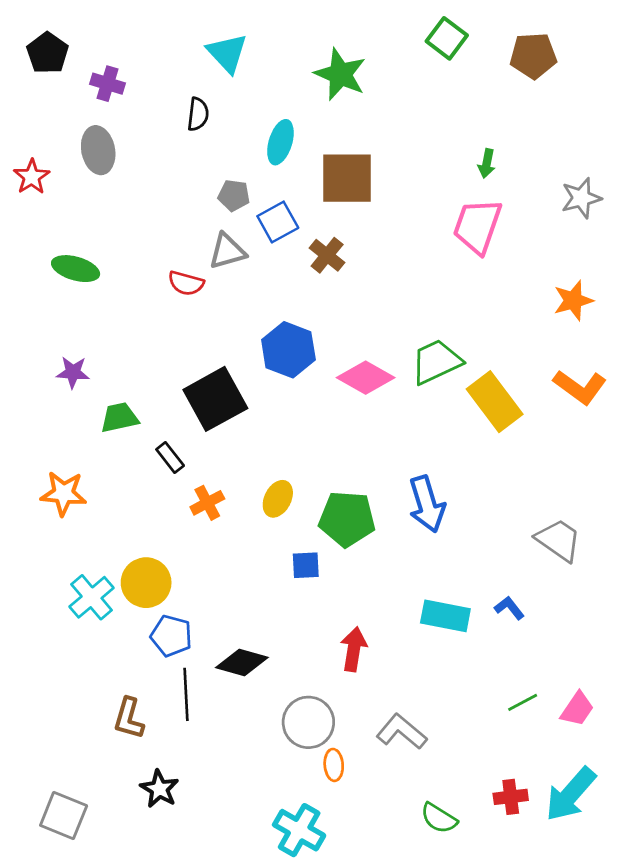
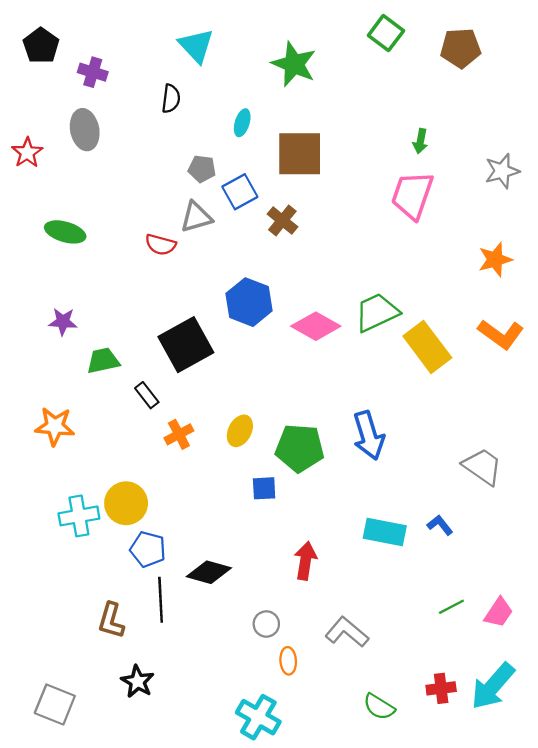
cyan ellipse: (280, 142) -> (242, 123), size x0.7
cyan cross: (92, 597) -> (79, 516), turned 30
gray circle: (308, 722) -> (266, 624), size x0.6

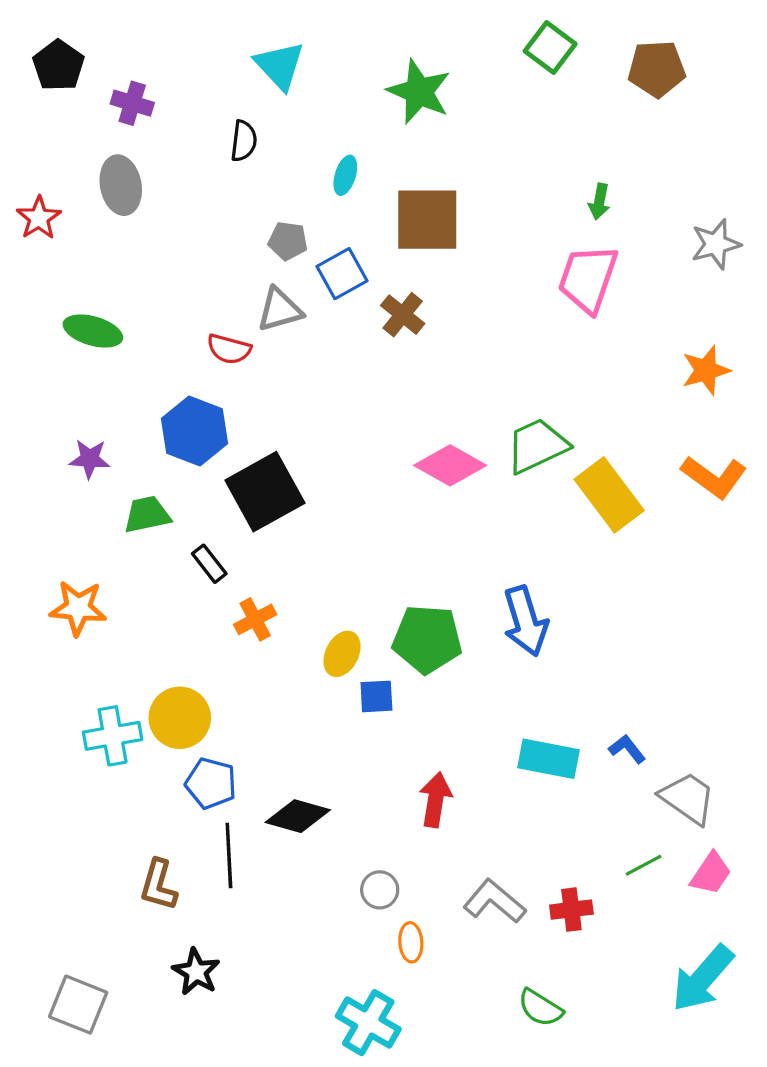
blue hexagon: (249, 302) -> (195, 431), moved
yellow ellipse: (240, 431) -> (342, 654), moved
gray trapezoid: (482, 466) -> (688, 798), moved
red cross: (441, 688) -> (571, 910), moved

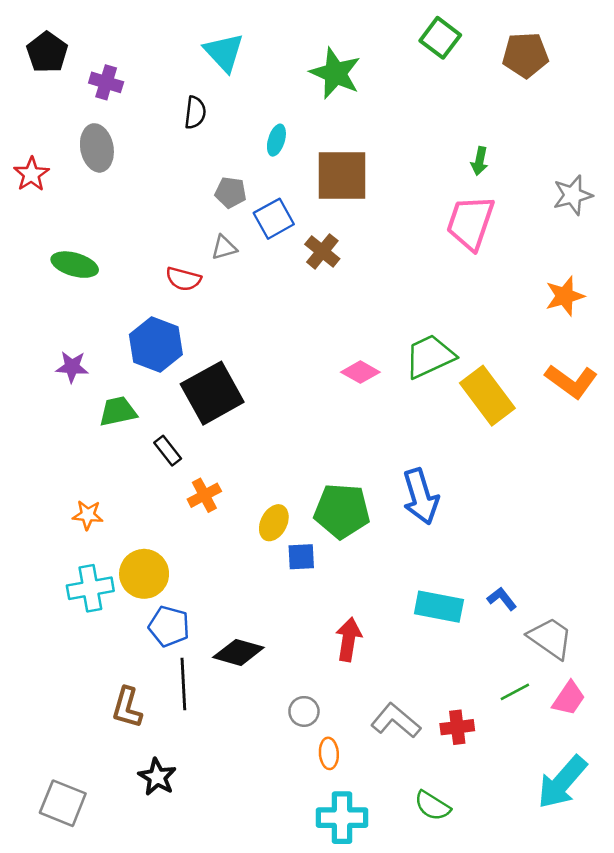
gray triangle: (280, 310) -> (224, 248), size x0.7
pink diamond: (450, 465) -> (360, 372), size x0.7
orange star: (78, 608) -> (88, 515), moved, size x0.7
cyan cross: (368, 1023) -> (342, 818), moved, turned -30

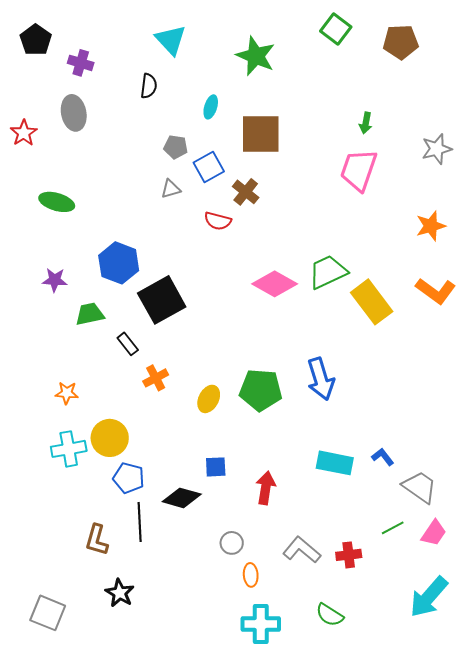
red semicircle: (183, 279) -> (218, 221), moved
pink diamond: (360, 372) -> (275, 284), size x1.5
blue square: (301, 557) -> (216, 467), moved

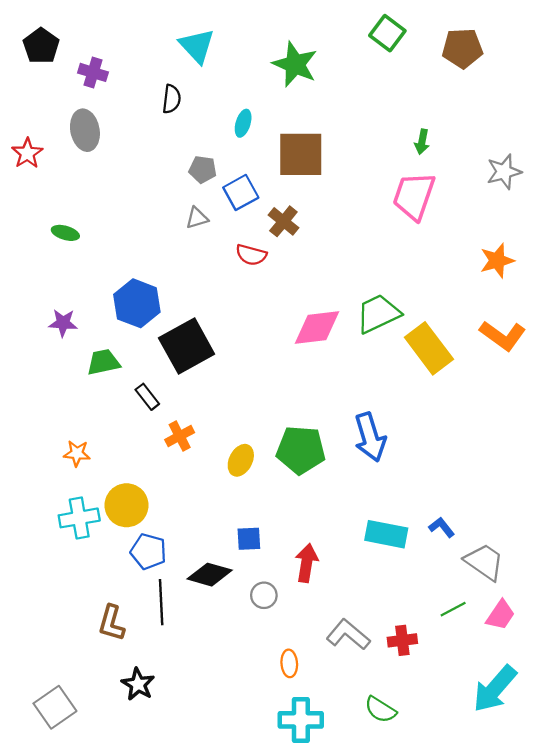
green ellipse: (57, 202) -> (65, 233), size x0.7
pink diamond: (275, 284) -> (317, 328), turned -36
gray circle: (232, 543) -> (264, 595), moved
gray square: (48, 613) -> (55, 707), turned 33

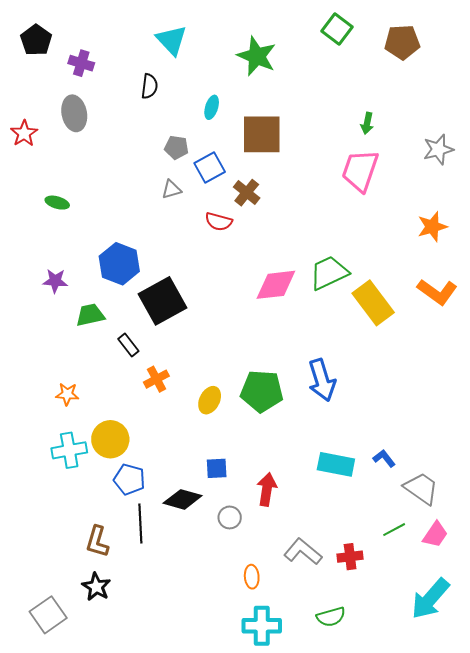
black star: (138, 684) -> (96, 587), moved
green semicircle: (380, 710) -> (331, 617), turned -48

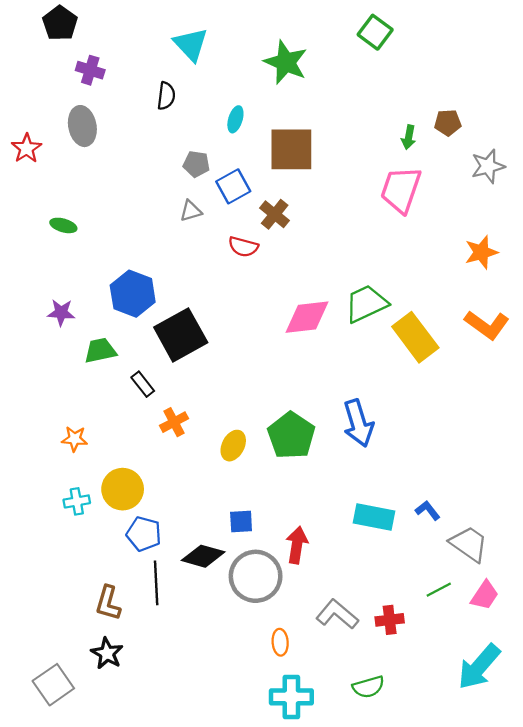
black pentagon: (36, 40) -> (60, 23), moved
brown pentagon: (402, 42) -> (448, 123), moved, size x0.7
green pentagon: (262, 391) -> (291, 435), turned 30
cyan cross: (69, 450) -> (77, 501), size x0.7
gray circle: (230, 517) -> (256, 576), size x2.0

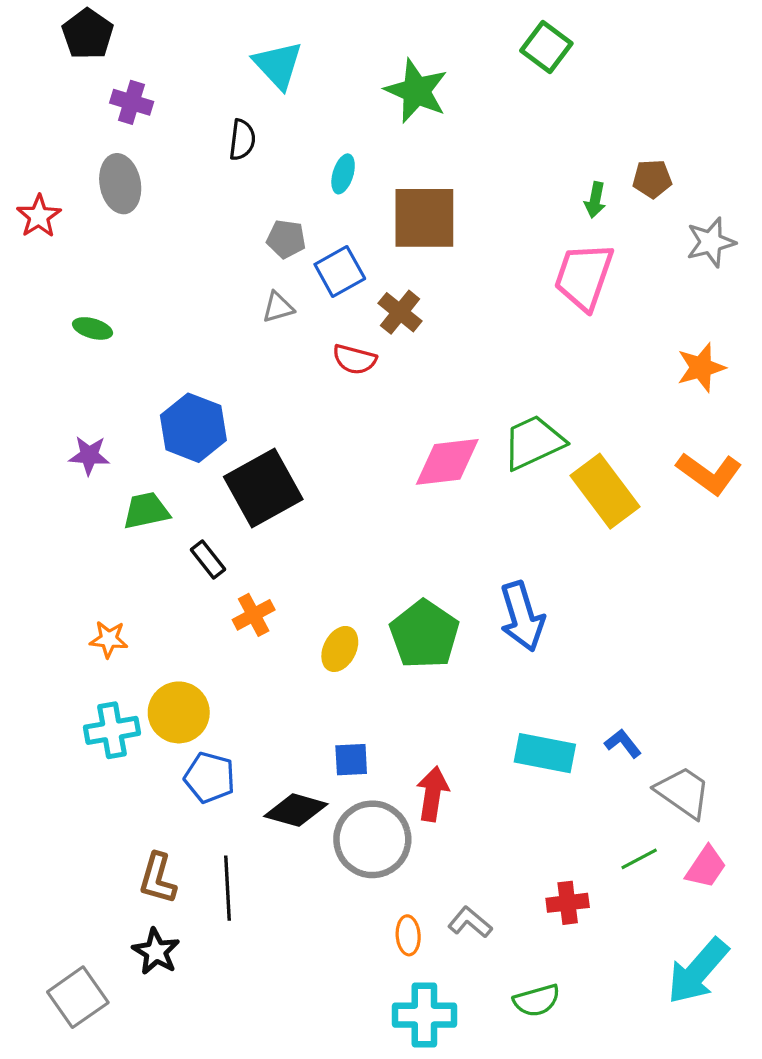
cyan cross: (77, 501) -> (112, 730), size x1.4
black line: (156, 583) -> (228, 888), moved
gray L-shape: (337, 614) -> (470, 922), moved, size x0.7

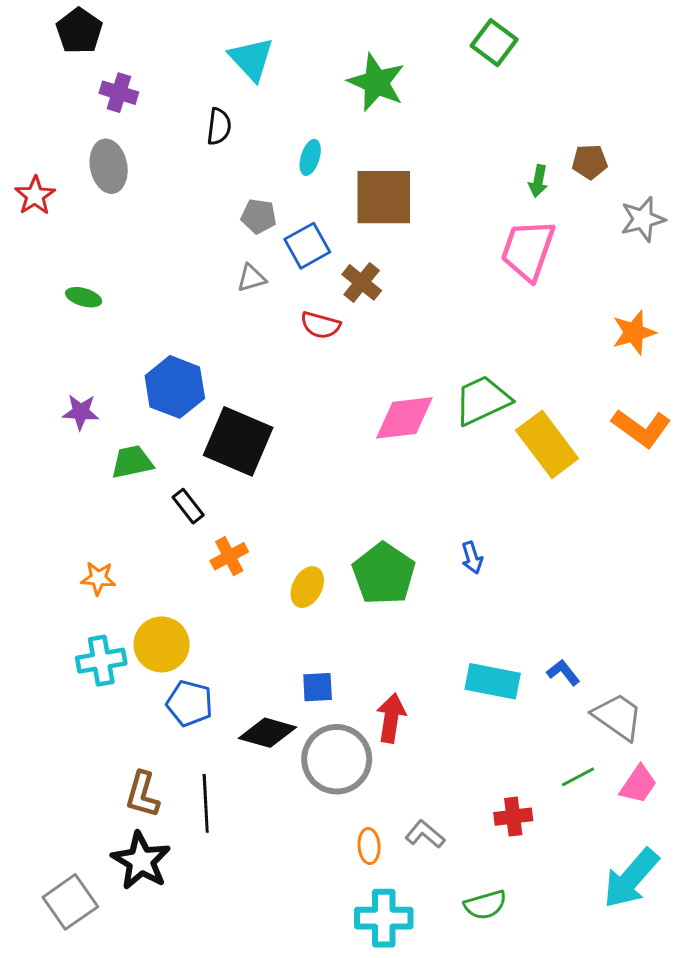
black square: (263, 488) -> (238, 441), turned -38
blue arrow: (522, 616) -> (472, 558), size x0.5
black star: (156, 952) -> (141, 861), size x1.4

